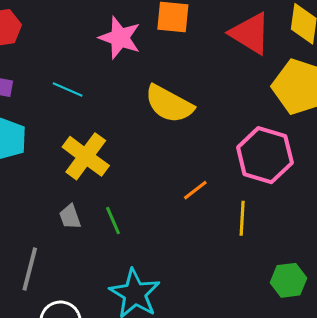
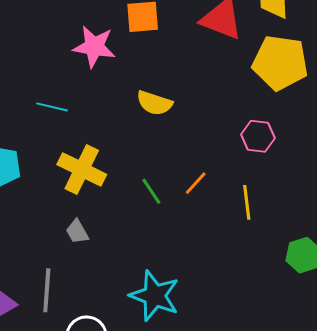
yellow semicircle: (169, 104) -> (154, 103), size x0.7
pink hexagon: (265, 155) -> (258, 136), size x0.6
green line: (113, 221) -> (151, 191), moved

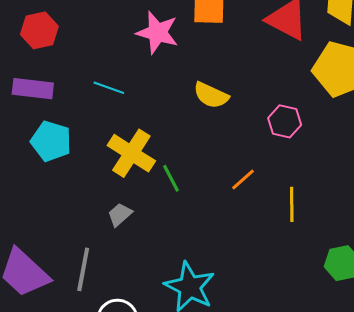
pink hexagon: (258, 136) -> (285, 121), moved
green line: (151, 191) -> (171, 178), moved
gray trapezoid: (77, 232) -> (120, 215), turned 72

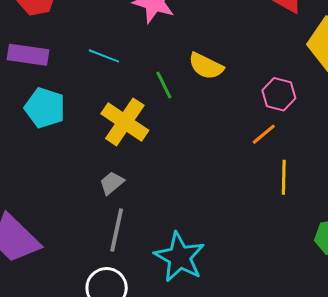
green line: (171, 178) -> (164, 85), moved
orange line: (243, 179) -> (264, 134), moved
gray line: (83, 269) -> (117, 230), moved

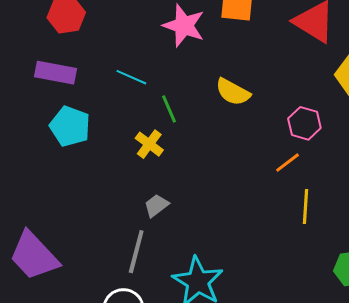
green line: (164, 85) -> (169, 109), moved
yellow cross: (125, 122) -> (149, 144), size x0.6
gray trapezoid: (112, 183) -> (156, 205), moved

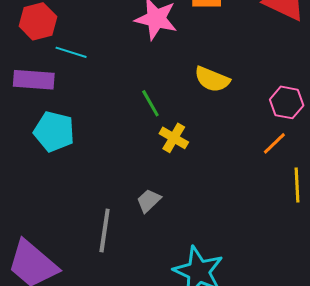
cyan line: (131, 77) -> (71, 52), moved
yellow cross: (149, 144) -> (174, 138), moved
gray line: (136, 252) -> (105, 230), moved

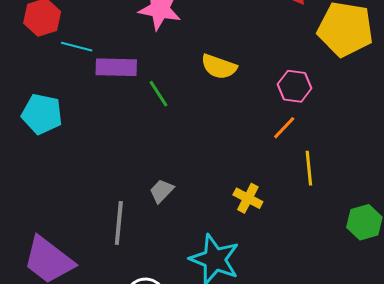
purple rectangle: (34, 80) -> (116, 67), moved
cyan pentagon: (54, 132) -> (42, 114), moved
yellow cross: (174, 138) -> (248, 198), moved

